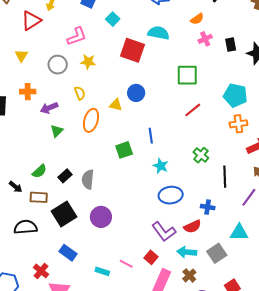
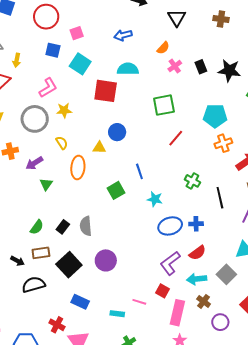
cyan square: (113, 19) -> (80, 64), size x1.5
gray circle: (58, 65) -> (35, 119), size x1.4
black arrow: (16, 187) -> (17, 261), moved
blue cross: (208, 207) -> (196, 224), moved
purple L-shape: (164, 232) -> (170, 263), turned 100

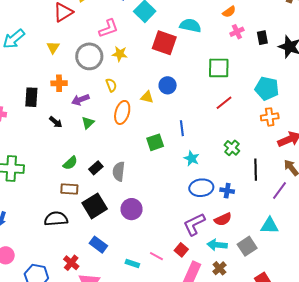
black arrow: (17, 261) -> (56, 122), moved

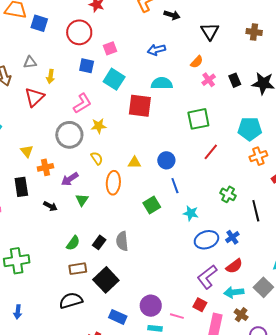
yellow triangle: (53, 47) -> (27, 151), moved
blue circle: (168, 85) -> (166, 160), moved
blue cross: (227, 191) -> (232, 237), turned -32
purple circle: (132, 209) -> (151, 306), moved

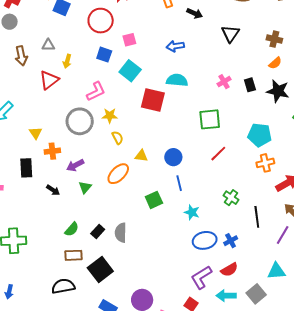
orange semicircle: (197, 62) -> (275, 63), moved
yellow semicircle: (97, 158) -> (118, 138), moved
orange ellipse: (113, 183) -> (118, 174), turned 35

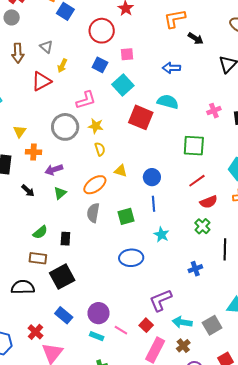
gray triangle: (48, 45) -> (46, 47), turned 32
black rectangle: (98, 231) -> (65, 239), turned -48
gray semicircle: (121, 233) -> (93, 213), moved
blue ellipse: (205, 240) -> (131, 258), moved
red semicircle: (229, 270) -> (209, 202), moved

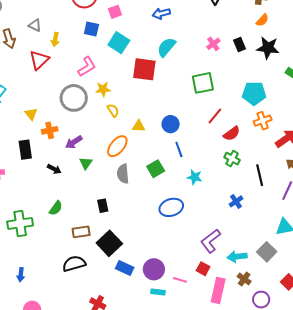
cyan semicircle: (168, 102) -> (166, 47), turned -50
green semicircle: (40, 232) -> (56, 208), moved
blue rectangle: (64, 315) -> (125, 268), moved

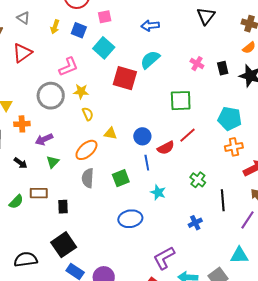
yellow arrow: (55, 39) -> (55, 27), moved
pink cross: (213, 44) -> (197, 64), turned -32
red semicircle: (232, 134) -> (166, 148), moved
brown rectangle: (81, 232) -> (39, 193), moved

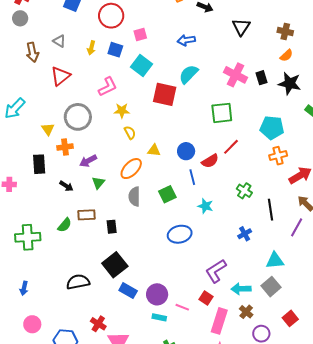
pink cross: (197, 64) -> (236, 75), size x1.6
gray circle: (51, 96) -> (78, 117), moved
cyan triangle: (239, 255) -> (275, 261), moved

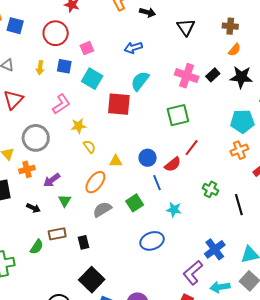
black rectangle: (262, 78) -> (213, 75), turned 72
cyan pentagon: (272, 128) -> (242, 121), moved
gray semicircle: (134, 197) -> (102, 209), turned 66
blue cross: (245, 234) -> (215, 249), moved, size x1.5

